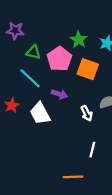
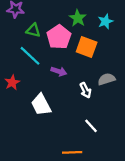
white trapezoid: (40, 113) -> (41, 105), moved
white line: (92, 150) -> (91, 126), turned -56

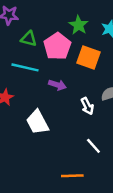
cyan line: (30, 56) -> (25, 67), turned -30

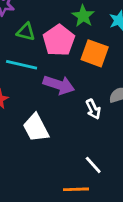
purple arrow: (57, 85) -> (59, 85), size x1.5
white line: (93, 146) -> (93, 165), moved

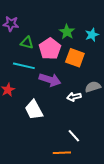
white arrow: (93, 109) -> (74, 97), turned 104

